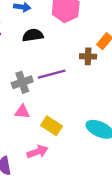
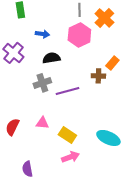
gray cross: (22, 82) -> (42, 83), moved
pink arrow: (37, 152) -> (70, 157), moved

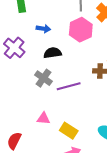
gray cross: (42, 83) -> (43, 78), turned -36
red semicircle: (12, 127) -> (14, 141), moved

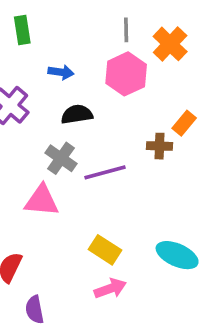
pink triangle: (43, 118) -> (42, 201), moved, size x1.5

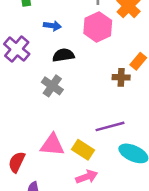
purple line: (105, 172) -> (110, 126), moved
pink triangle: (42, 201) -> (52, 145), moved

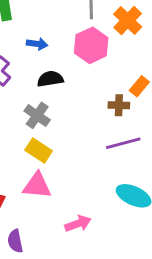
purple line: (110, 126) -> (123, 143), moved
yellow rectangle: (83, 150) -> (39, 151), moved

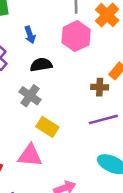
blue arrow: (37, 44) -> (30, 35), turned 63
yellow rectangle: (39, 151) -> (47, 127), moved

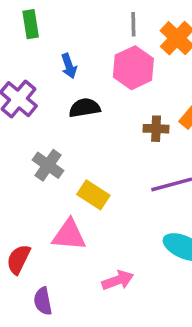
brown cross: (100, 87) -> (156, 129), moved
gray cross: (30, 96) -> (48, 165), moved

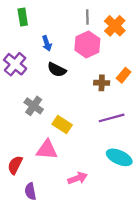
black semicircle: (85, 108) -> (57, 70), turned -144

